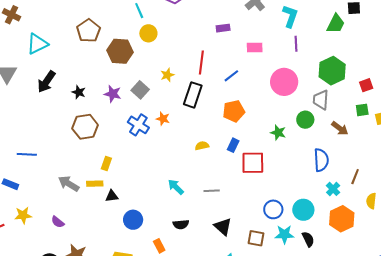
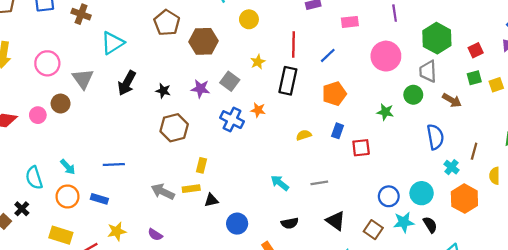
yellow circle: (148, 33) -> (249, 19), moved
red square: (253, 163) -> (361, 148), size x0.7
brown square: (256, 238) -> (373, 230), turned 30

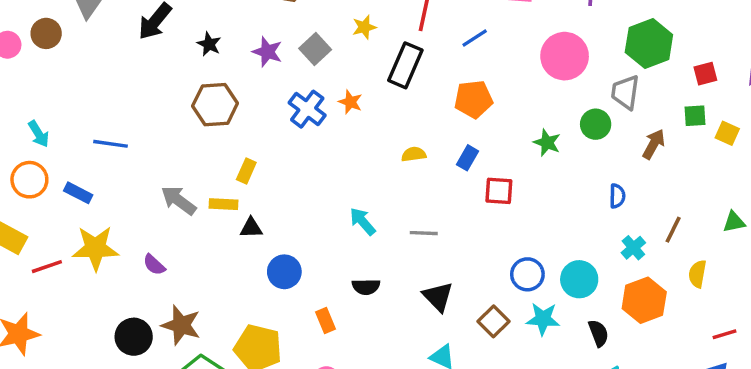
yellow square: (496, 85) -> (727, 133), turned 32
brown arrow: (452, 100) -> (654, 144), turned -102
blue semicircle: (435, 137) -> (617, 196), size x0.6
black semicircle: (430, 225) -> (599, 333), moved
yellow star: (117, 231) -> (95, 248), size x1.5

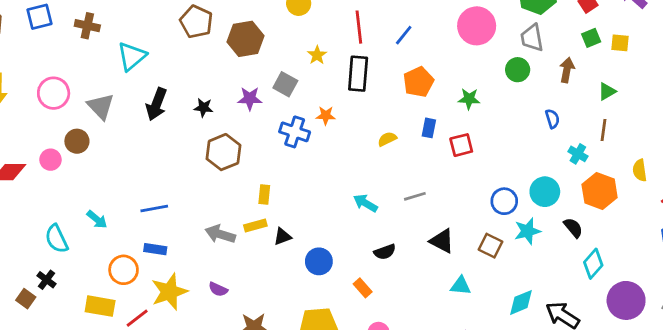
green star: (547, 143) -> (469, 99), moved
orange circle: (29, 180) -> (124, 270), moved
blue rectangle: (78, 193) -> (155, 249), moved
green triangle: (734, 222) -> (607, 91), moved
yellow semicircle: (697, 274) -> (640, 170), moved

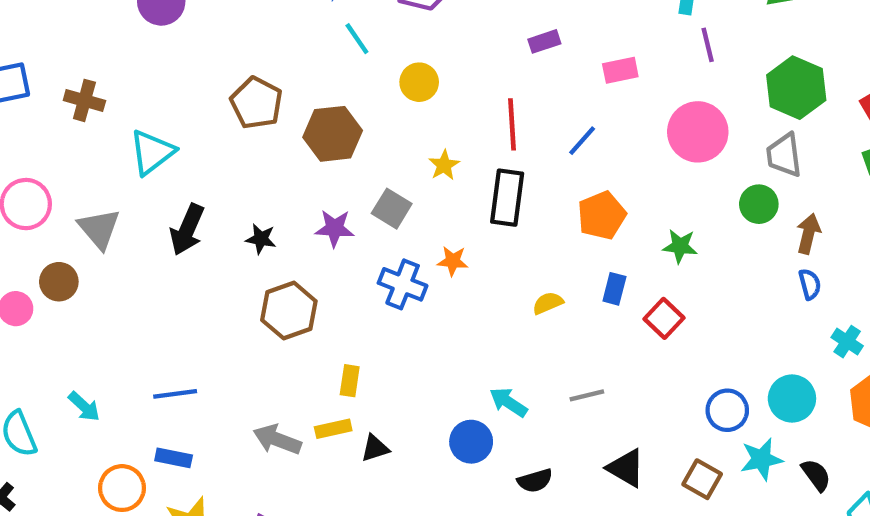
brown arrow: (567, 70) -> (808, 234), moved
red square: (461, 145) -> (664, 318), turned -35
black semicircle: (573, 228) -> (816, 475), moved
blue circle: (319, 261) -> (471, 442), moved

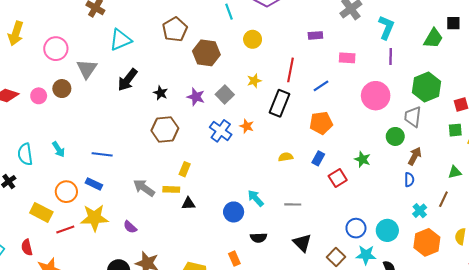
green star: (680, 246) -> (362, 159), moved

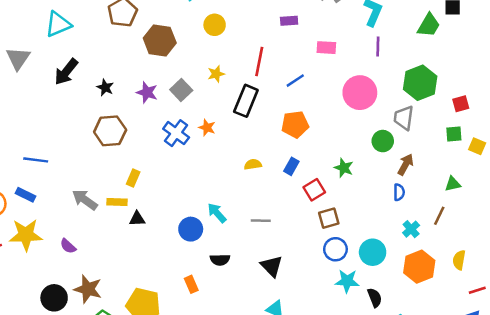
brown square: (336, 257) -> (329, 218), moved, turned 30

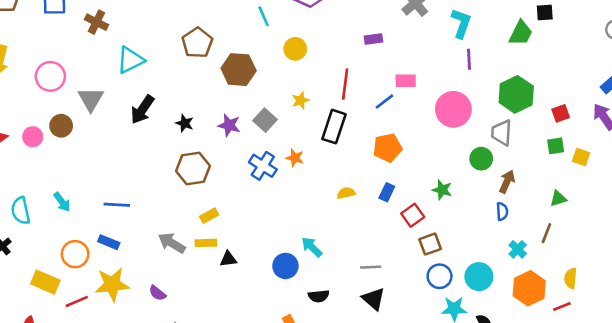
pink rectangle: (326, 48) -> (406, 81), moved
yellow rectangle: (133, 178) -> (209, 216), moved, turned 42
gray line: (261, 221) -> (371, 267), moved
red line: (477, 290) -> (562, 306), moved

